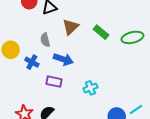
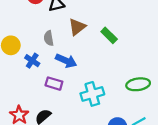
green ellipse: (132, 37) -> (138, 84), moved
cyan cross: (90, 88) -> (92, 94), size x1.5

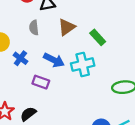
gray semicircle: (49, 38) -> (34, 28), moved
cyan cross: (92, 94) -> (83, 65), moved

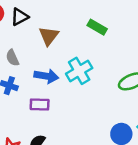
gray semicircle: (34, 28) -> (12, 58), moved
green rectangle: (98, 37) -> (97, 27), moved

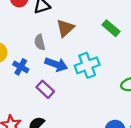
gray semicircle: (12, 58) -> (40, 42), moved
purple rectangle: (40, 104) -> (45, 89), turned 30

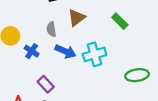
purple rectangle: (45, 89) -> (46, 84), moved

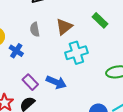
brown triangle: (77, 18) -> (64, 27), moved
blue arrow: (65, 51) -> (56, 82), moved

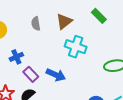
blue cross: (16, 51) -> (16, 57), moved, turned 32
cyan cross: (76, 53) -> (76, 47), turned 35

